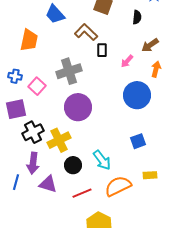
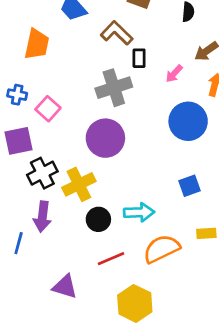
gray cross: (69, 71) -> (114, 88), moved
cyan arrow: (102, 160) -> (139, 212), turned -55
purple triangle: (48, 184) -> (65, 287), moved

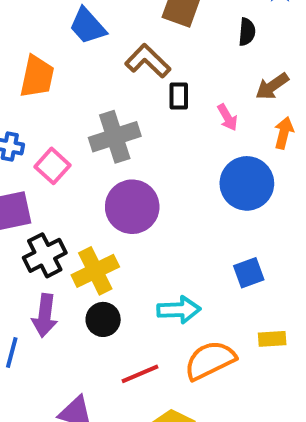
pink arrow: (174, 74) -> (227, 117), turned -72
gray cross: (114, 88) -> (115, 137), moved
black circle: (98, 219) -> (103, 319), moved

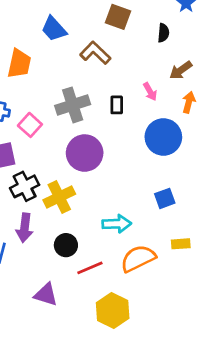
black rectangle: (179, 96) -> (117, 105), moved
black circle: (103, 319) -> (66, 245), moved

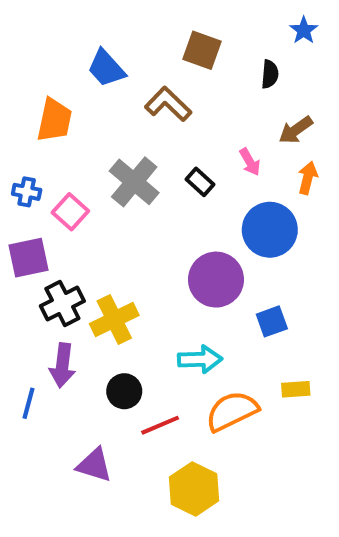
gray cross: (73, 105) -> (134, 182), turned -32
black rectangle: (117, 105) -> (200, 182), turned -48
purple circle: (85, 153) -> (216, 280), moved

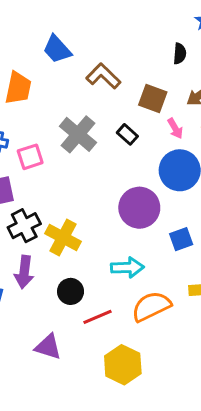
brown square: (202, 50) -> (153, 99), moved
pink arrow: (250, 162) -> (175, 128), moved
pink square: (70, 212) -> (30, 157), turned 30
yellow cross: (114, 319) -> (63, 238), turned -36

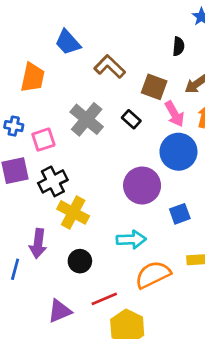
pink arrow: (175, 128) -> (174, 114), size x1.4
black cross: (24, 226) -> (53, 181), moved
red line: (97, 317) -> (104, 299), moved
purple triangle: (48, 347) -> (60, 311), turned -40

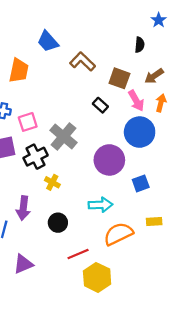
gray cross: (87, 119) -> (63, 136), moved
yellow cross: (73, 212) -> (52, 182), size x0.6
purple triangle: (60, 311) -> (23, 264), moved

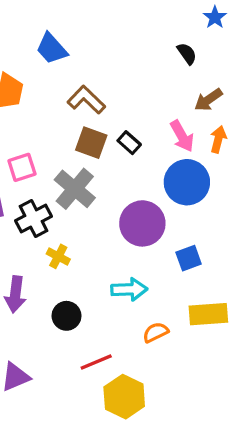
black semicircle: (140, 45) -> (187, 54), turned -40
brown L-shape: (83, 62) -> (86, 100), moved
brown square: (119, 78) -> (91, 143), moved
yellow rectangle: (154, 222) -> (208, 314), size x1.6
orange semicircle: (118, 234) -> (156, 332), size x0.6

